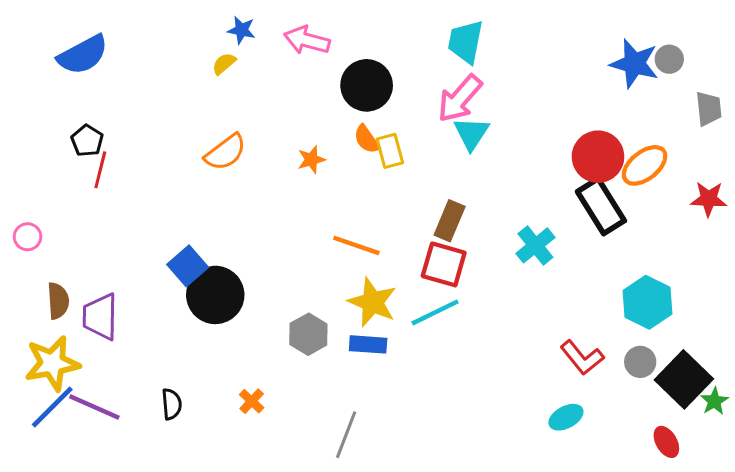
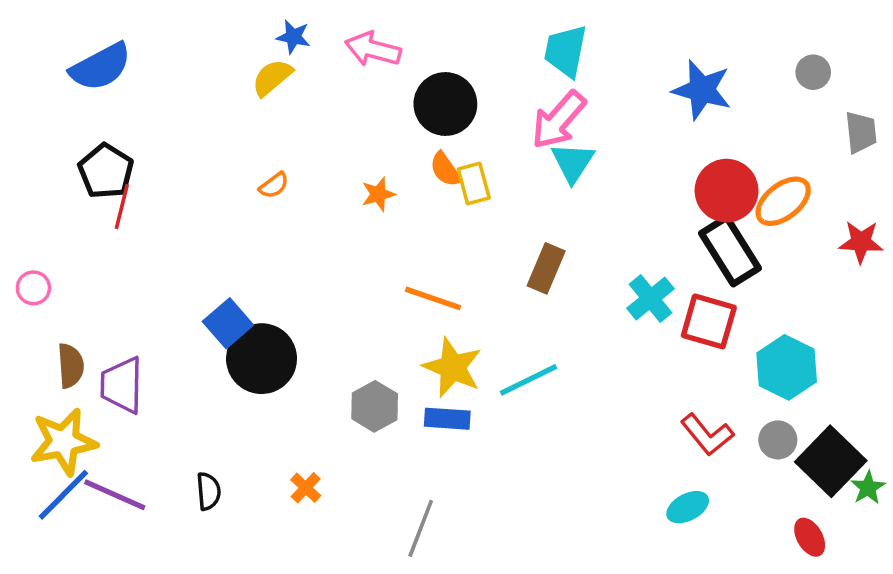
yellow semicircle: (224, 64) -> (272, 77), size x1.4
blue star: (634, 64) -> (702, 90), moved
black pentagon: (87, 141) -> (106, 171), size x1.4
orange semicircle: (225, 152) -> (274, 185), size x0.6
red square: (444, 264) -> (709, 321), moved

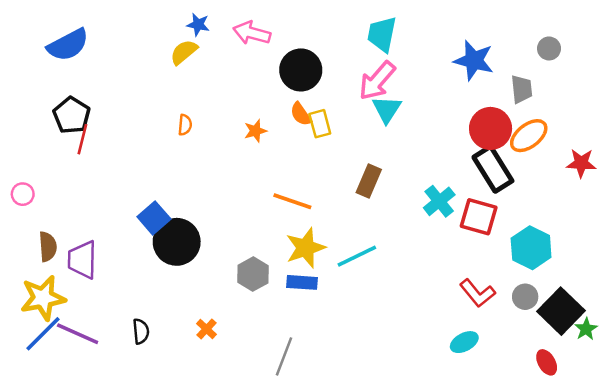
gray trapezoid: (861, 132) -> (522, 89), moved
orange semicircle: (274, 185) -> (185, 125), turned -48
yellow star: (452, 367) -> (306, 248), turned 30

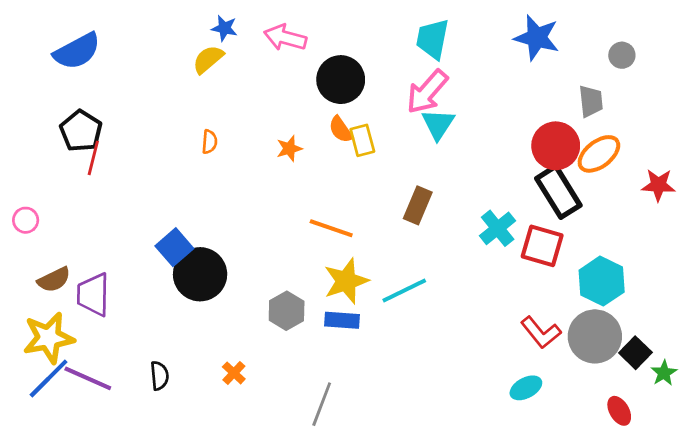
blue star: (474, 60) -> (537, 38), moved
brown semicircle: (48, 247) -> (54, 280), turned 68
gray circle: (525, 297) -> (595, 336), size x1.8
black square: (561, 311) -> (635, 353), size x0.6

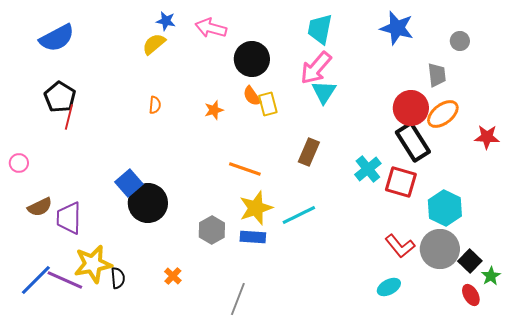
yellow star: (49, 338) -> (93, 264), moved
red ellipse: (619, 411) -> (471, 295), moved

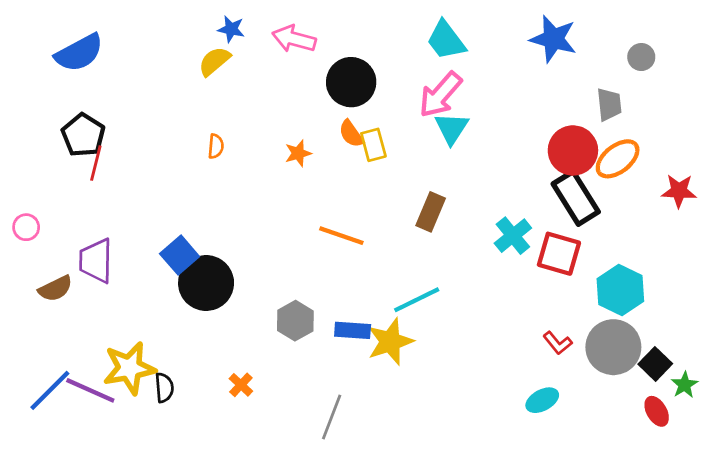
cyan trapezoid: (320, 29) -> (446, 40), turned -48
yellow star: (256, 208) -> (390, 342), moved
purple trapezoid: (69, 218) -> (96, 261), moved
red L-shape: (400, 246) -> (558, 343), size x0.7

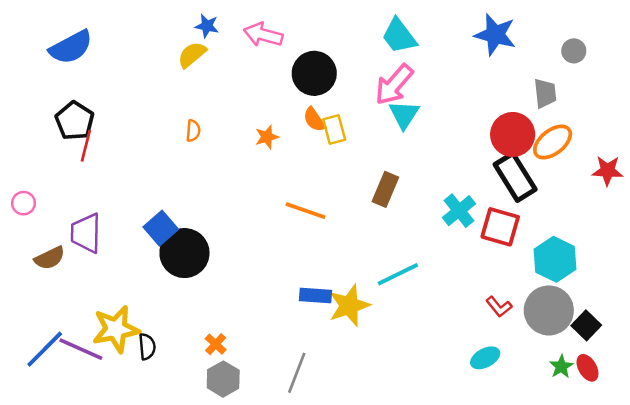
cyan line: (417, 300) -> (398, 274), moved
gray hexagon: (295, 321) -> (223, 379), moved
green star: (685, 385) -> (561, 367), moved

